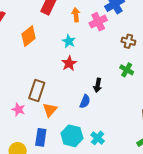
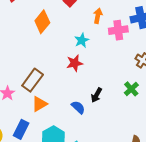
orange diamond: (29, 36) -> (42, 22), turned -30
blue semicircle: (85, 101) -> (78, 107), turned -88

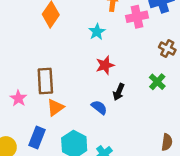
red star: (75, 63) -> (105, 65), moved
brown rectangle: (33, 80) -> (45, 81), turned -35

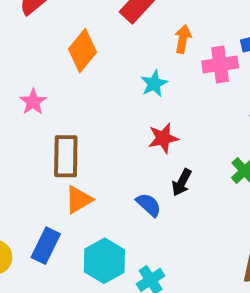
pink star: (18, 98) -> (33, 102), moved

